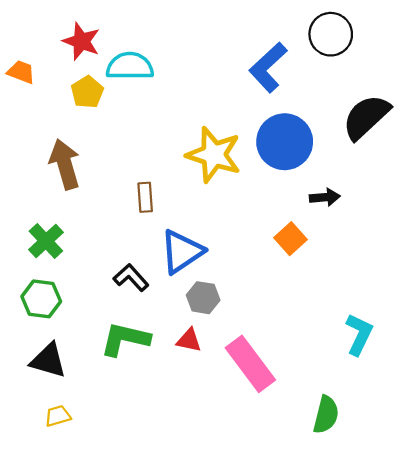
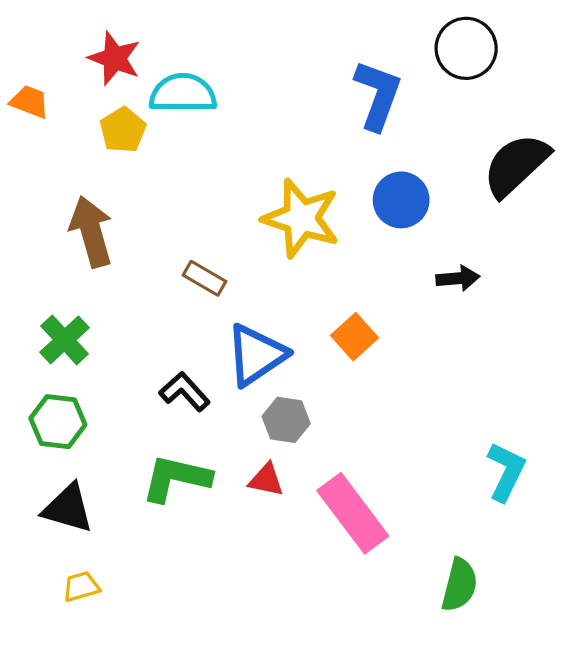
blue L-shape: (268, 67) -> (378, 95), turned 153
blue circle: (285, 142) -> (401, 200), size x0.7
brown rectangle: (145, 197) -> (205, 278), turned -56
orange square: (291, 239) -> (354, 337), moved

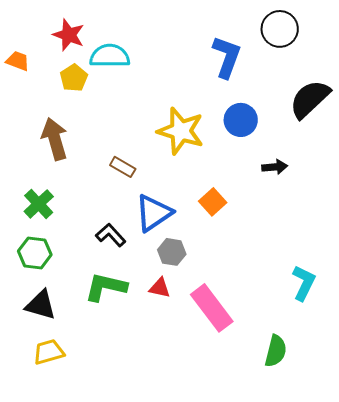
yellow trapezoid: (81, 587) -> (49, 352), size x1.4

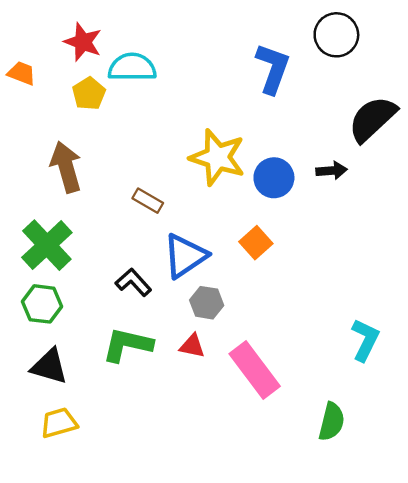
blue circle: (241, 120) -> (274, 178), moved
black arrow: (275, 167) -> (332, 171), moved
green cross: (39, 204) -> (47, 245), size x1.4

